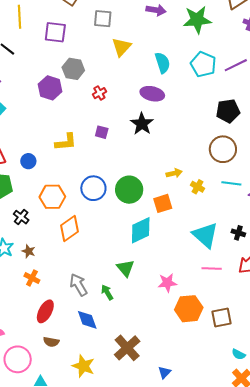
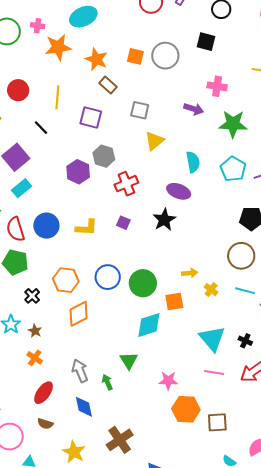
red cross: (99, 93) -> (126, 184), size x1.6
blue circle: (28, 161) -> (46, 226), moved, size x1.6

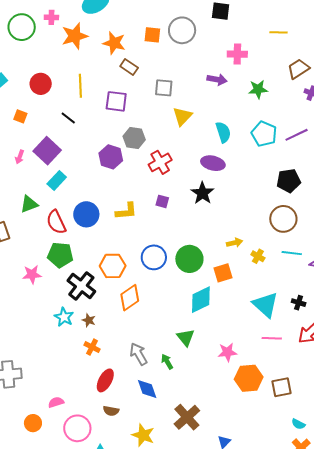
green star: (233, 124) -> (258, 89), size x0.7
black cross: (32, 296) -> (81, 286), size x1.8

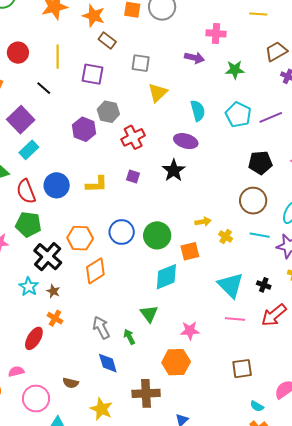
orange hexagon: (249, 378) -> (176, 362), moved
red ellipse: (105, 380) -> (34, 338), moved
brown cross: (187, 417) -> (146, 393), turned 36

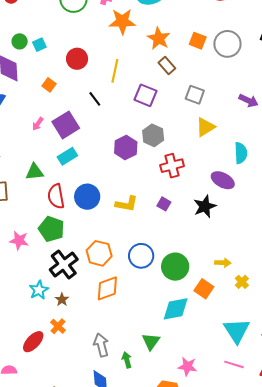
orange square: (190, 251) -> (204, 289), turned 36

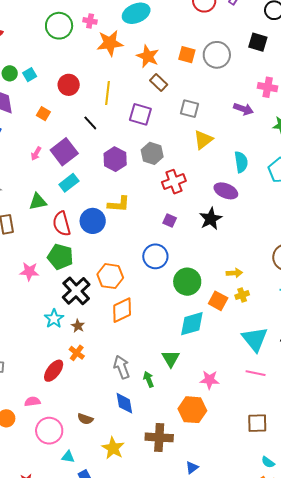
purple hexagon: (126, 148) -> (115, 159), moved
yellow L-shape: (127, 204) -> (119, 204), moved
blue circle: (141, 256) -> (155, 256), moved
yellow cross: (242, 282) -> (242, 295), moved, turned 32

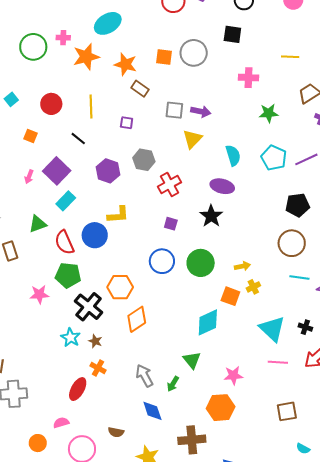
purple arrow: (243, 109) -> (201, 111), moved
purple square: (140, 114) -> (127, 123), size x0.6
green circle: (187, 282) -> (201, 263), moved
green arrow: (149, 379) -> (173, 384), turned -119

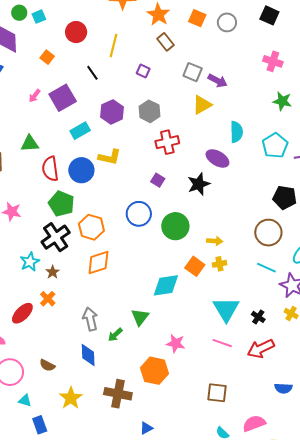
gray circle: (194, 53) -> (227, 22), size x0.7
cyan rectangle: (66, 201) -> (80, 131), moved
green pentagon: (68, 275) -> (61, 204), moved

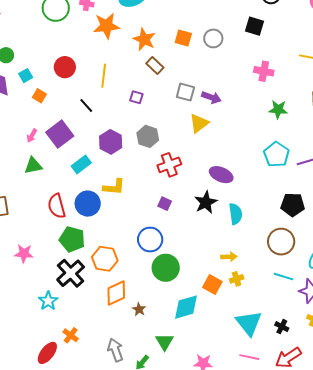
cyan square: (39, 17) -> (26, 76), moved
cyan semicircle: (236, 132) -> (236, 214), moved
green triangle: (30, 144) -> (33, 166), moved
green circle: (175, 226) -> (166, 268), moved
brown star: (53, 272) -> (139, 309), moved

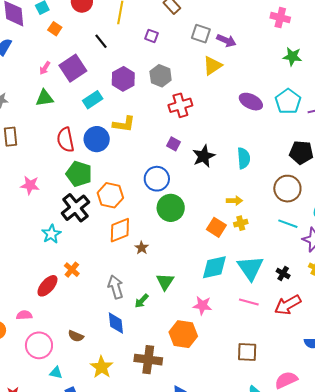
purple ellipse: (221, 175) -> (251, 102), moved
black star: (206, 202) -> (204, 156), moved
cyan diamond: (186, 307) -> (214, 267), moved

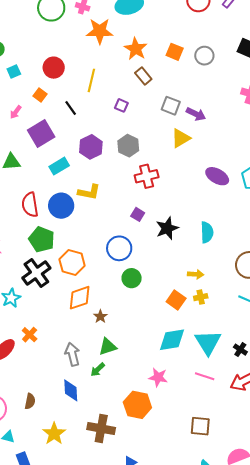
orange square: (55, 29) -> (40, 95), moved
pink arrow: (45, 68) -> (16, 112), moved
green circle: (171, 208) -> (132, 278), size x0.7
green triangle: (165, 282) -> (108, 347), moved, turned 36
brown semicircle: (76, 336) -> (30, 401), turned -105

